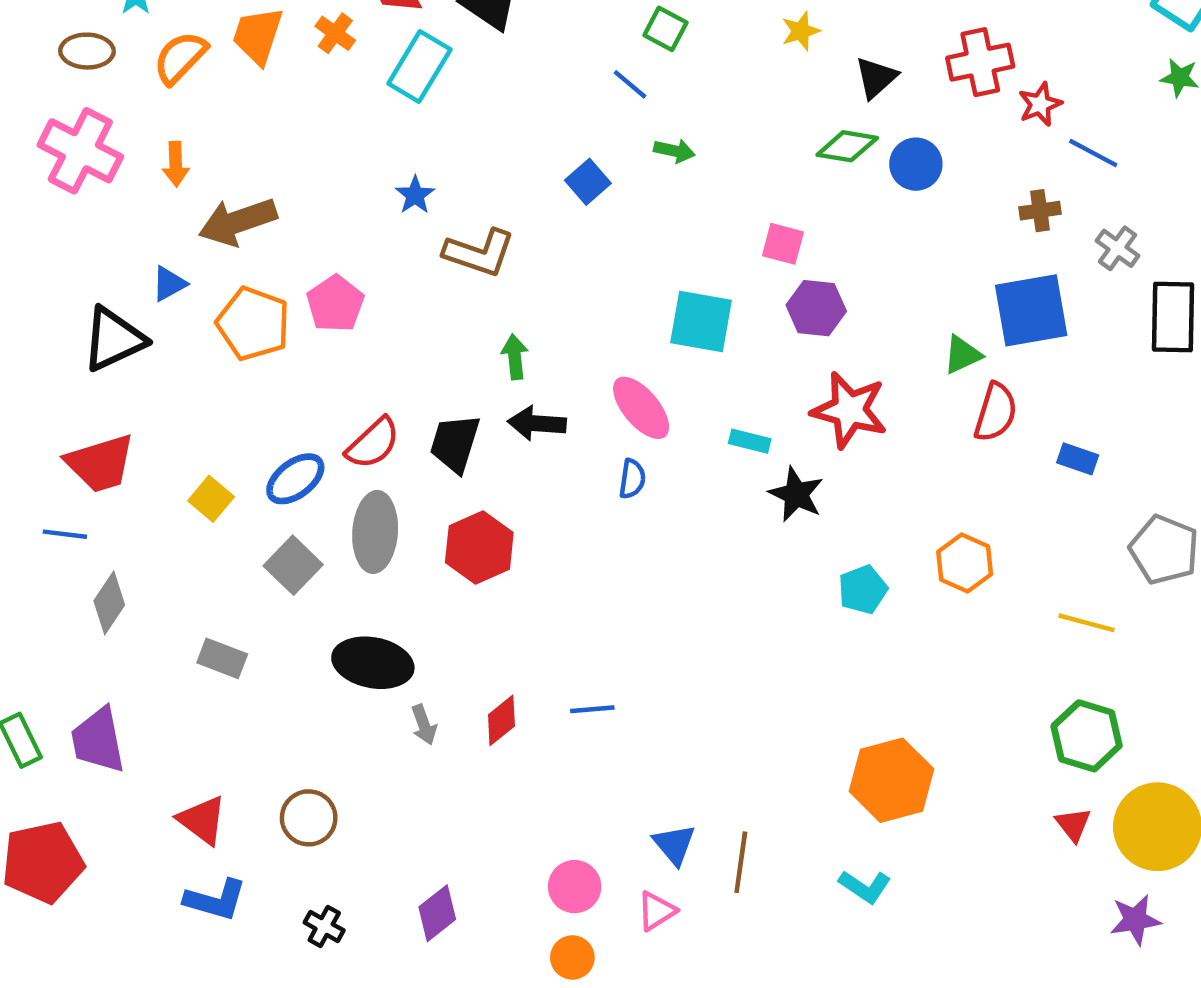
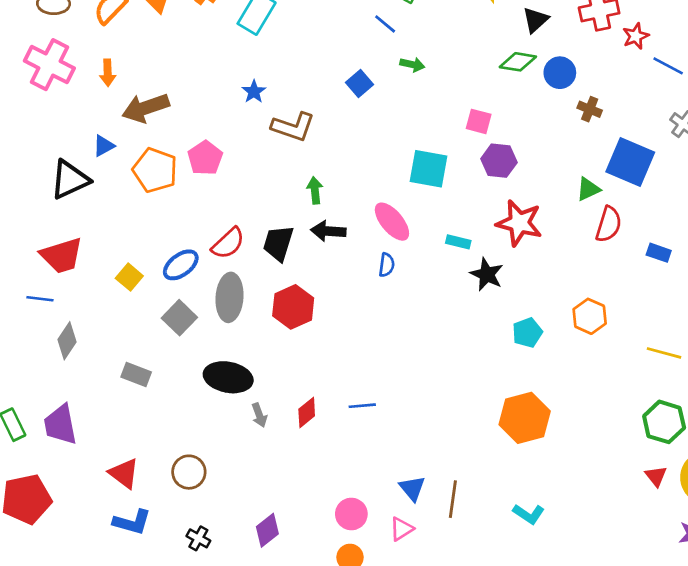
brown cross: (1040, 211) -> (590, 109), moved, turned 30
blue square: (1031, 310) -> (630, 162), turned 33
orange hexagon: (892, 780) -> (525, 418), moved

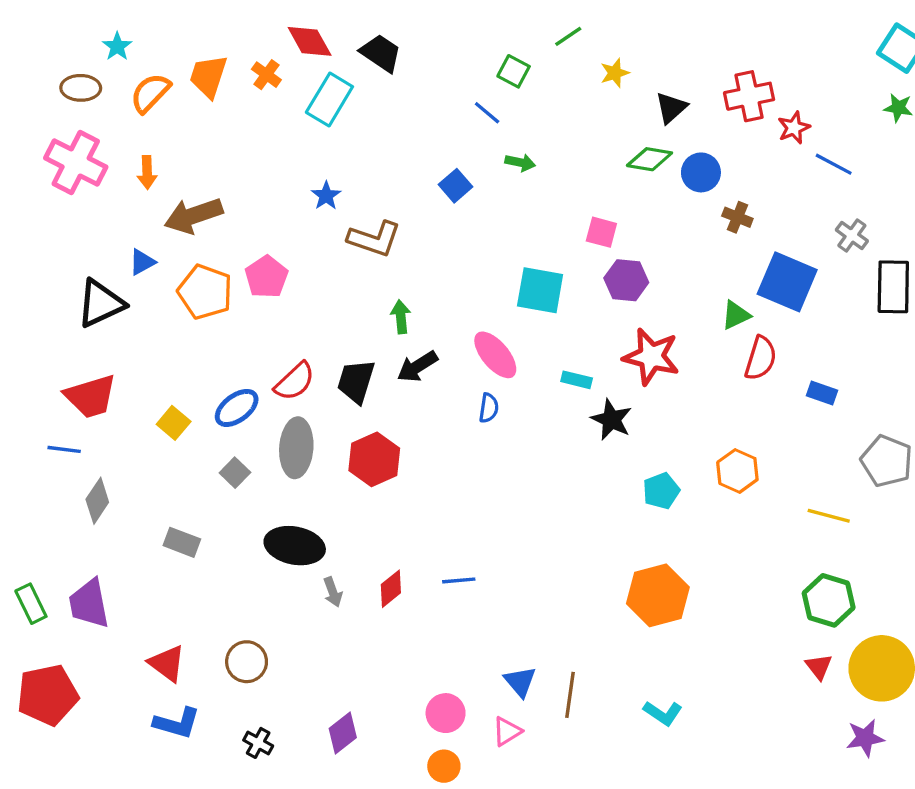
black arrow: (328, 231) -> (417, 366), turned -36
gray square: (179, 318) -> (235, 473), size x0.7

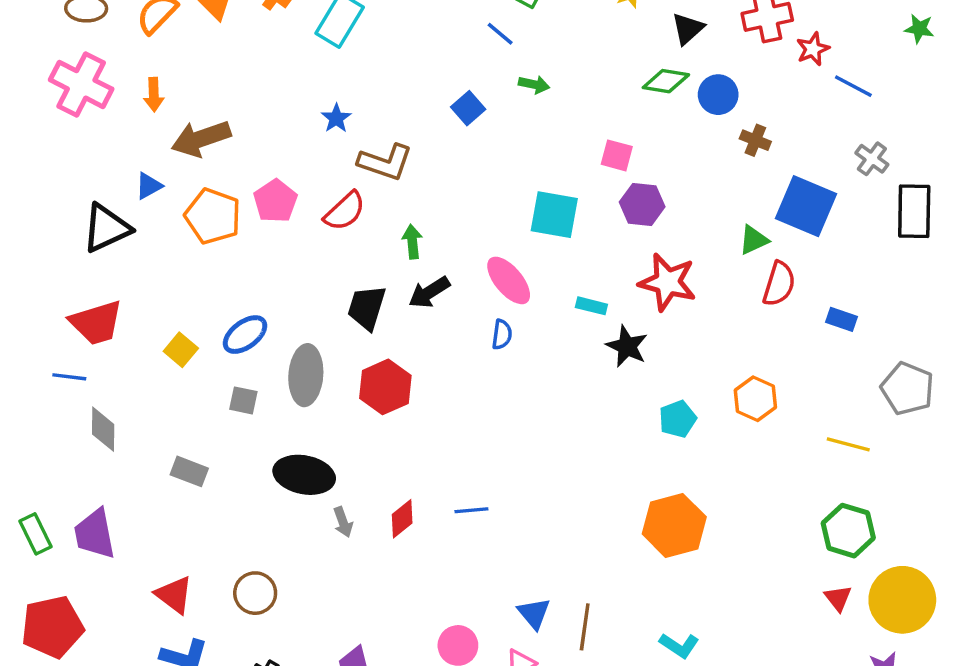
red semicircle: (295, 381) -> (345, 211), moved
gray square: (235, 473) -> (243, 400), turned -32
gray diamond: (97, 501) -> (103, 429), turned -33

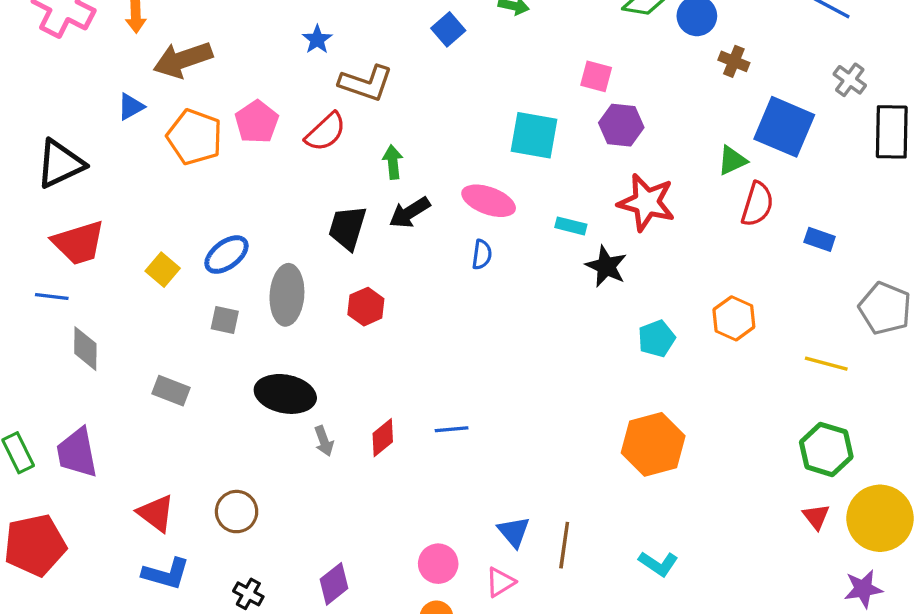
black triangle: (106, 228) -> (60, 164), moved
pink ellipse: (509, 280) -> (489, 201), turned -30
red hexagon: (385, 387) -> (366, 307), size x0.7

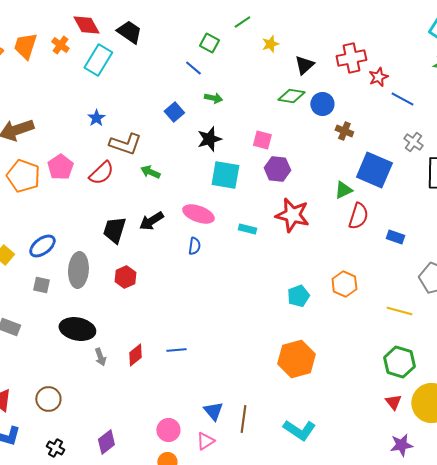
green arrow: (393, 162) -> (150, 172), moved, turned -60
black star: (606, 266) -> (209, 139), moved, turned 30
cyan L-shape: (658, 564) -> (299, 430), size x1.4
purple star: (863, 589) -> (401, 445), moved

